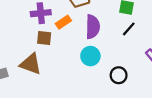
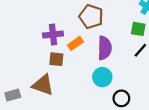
black circle: (119, 75) -> (121, 98), moved

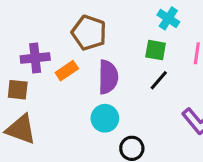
brown square: (56, 59) -> (18, 90), moved

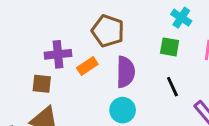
black line: (159, 80) -> (172, 87), moved, turned -66

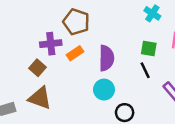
brown pentagon: (108, 31) -> (76, 22), moved
green square: (170, 47) -> (149, 48), moved
brown square: (42, 84) -> (37, 68), turned 35

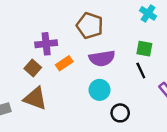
brown pentagon: (76, 22) -> (90, 26), moved
orange rectangle: (75, 53) -> (64, 63), moved
purple semicircle: (106, 58) -> (102, 58), turned 80

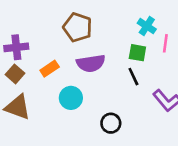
cyan cross: (148, 13) -> (147, 26), moved
purple cross: (46, 44) -> (16, 47), moved
cyan circle: (100, 90) -> (71, 98), moved

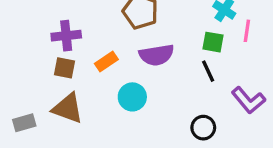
brown square: (15, 74) -> (65, 68), turned -30
black circle: (111, 123) -> (203, 128), moved

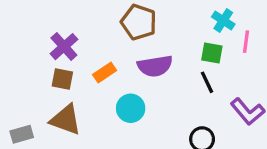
purple cross: (66, 36) -> (64, 47), turned -36

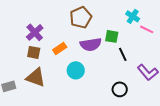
brown pentagon: (139, 22) -> (81, 17), turned 30
pink line: (246, 42) -> (147, 29), turned -72
green square: (212, 53) -> (112, 36), moved

